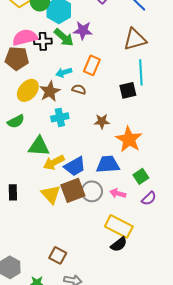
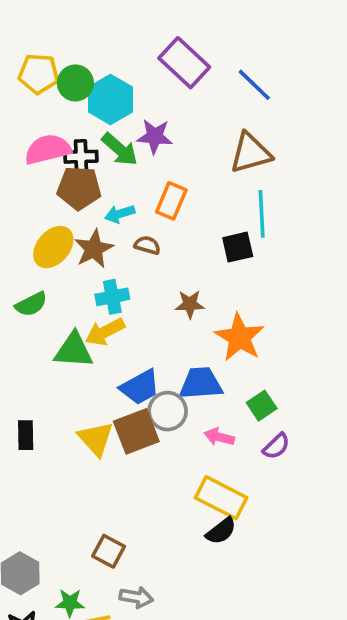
brown pentagon: (17, 58) -> (79, 188), moved
yellow arrow: (54, 162) -> (105, 332), moved
gray circle: (92, 191) -> (168, 411), moved

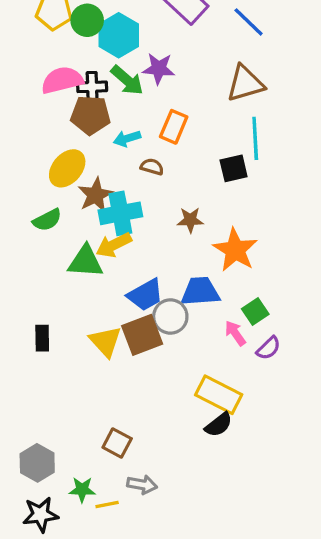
brown star: (94, 249) -> (95, 195), moved
cyan cross: (112, 297) -> (120, 213), size x1.4
pink arrow: (219, 437) -> (235, 333), moved, turned 40

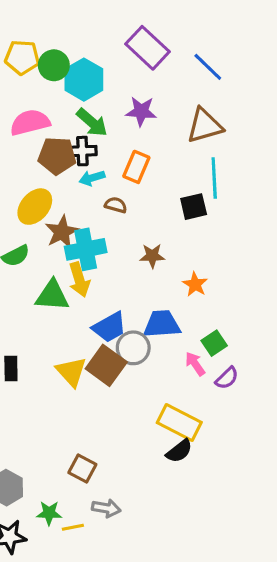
purple star: (159, 69) -> (141, 111), moved
black cross: (92, 87) -> (82, 151), moved
yellow arrow: (114, 245) -> (79, 280), turned -80
orange star: (235, 250) -> (195, 284), size x0.6
brown square: (142, 335) -> (106, 365), turned -33

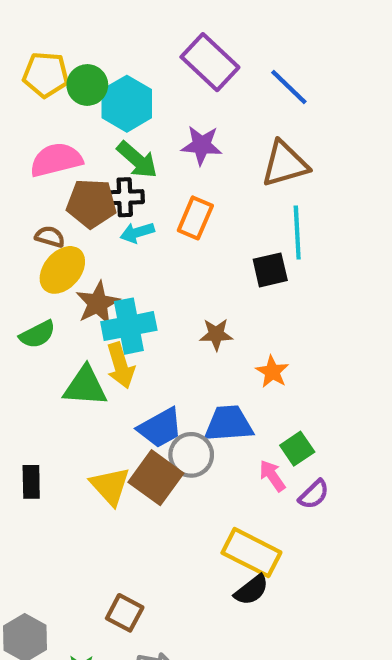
brown semicircle: (116, 205) -> (50, 237), moved

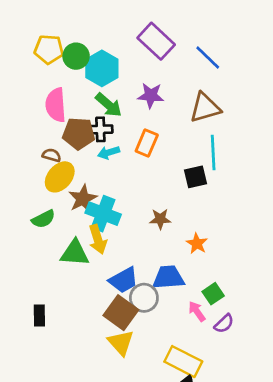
pink semicircle: (56, 160) -> (56, 105), turned -80
cyan cross: (129, 326) -> (103, 214), turned 32
yellow triangle: (110, 486) -> (121, 343), moved

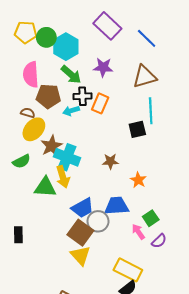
black cross: (100, 129) -> (82, 96), moved

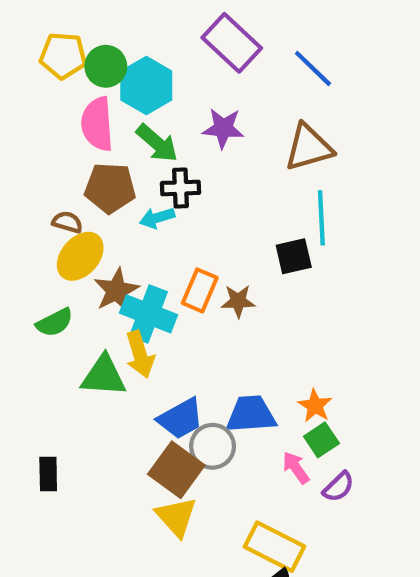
pink semicircle: (31, 75) -> (97, 124), moved
orange rectangle: (100, 103) -> (200, 290), moved
brown star: (110, 161) -> (238, 301), moved
orange star: (138, 180) -> (315, 406), moved

